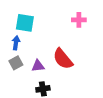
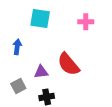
cyan square: (25, 23) -> (40, 19), moved
gray square: (16, 63) -> (18, 86), moved

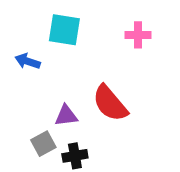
blue arrow: (17, 47) -> (28, 61), moved, turned -80
gray square: (18, 86) -> (43, 144), moved

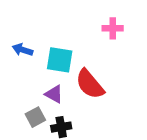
cyan square: (64, 30) -> (60, 60), moved
purple triangle: (66, 116) -> (54, 94), turned 36

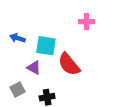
purple triangle: (54, 94) -> (34, 68), moved
gray square: (35, 117) -> (18, 89), moved

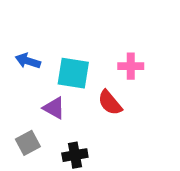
pink cross: (86, 22) -> (131, 66), moved
red semicircle: (69, 64) -> (110, 103), size x0.7

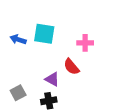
cyan square: (73, 73) -> (44, 34), moved
purple triangle: (54, 108) -> (52, 79), moved

